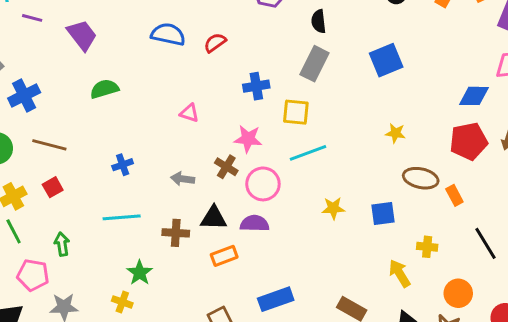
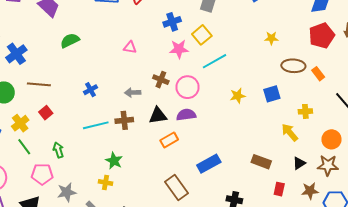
yellow square: (296, 112) -> (202, 35), turned -36
pink star: (248, 139) -> (179, 49), moved
brown cross: (176, 233) -> (124, 120), moved

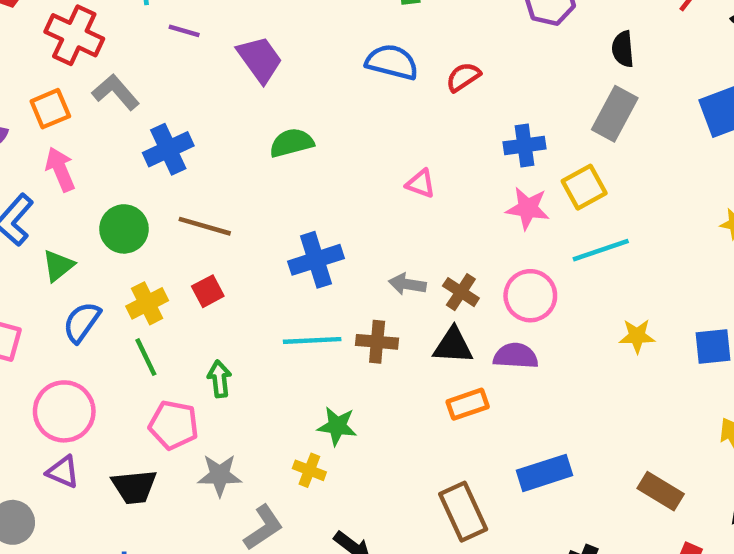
brown cross: (161, 80) -> (461, 292), moved
blue cross: (91, 90) -> (316, 260), size x1.6
green star: (114, 161) -> (337, 426), turned -30

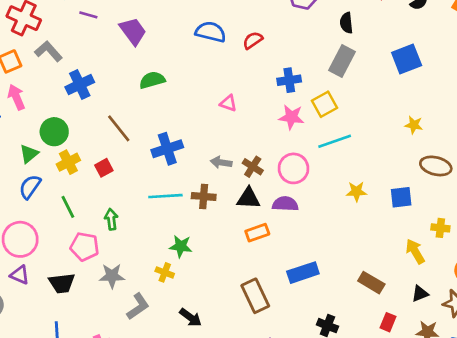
brown line: (205, 226) -> (119, 128), moved, turned 36
green triangle: (58, 266) -> (29, 154), moved
yellow cross: (147, 303) -> (68, 162), moved

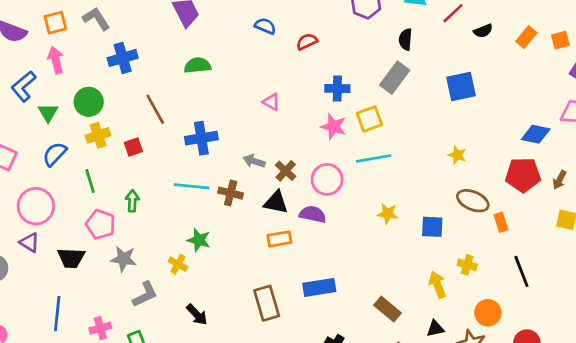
blue semicircle: (211, 32) -> (265, 26), size x0.7
green triangle: (29, 154) -> (48, 113), moved, turned -30

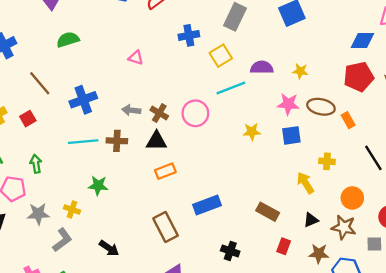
pink star: (334, 127) -> (288, 104), moved
purple semicircle: (313, 214) -> (262, 67), moved
yellow cross: (178, 264) -> (72, 209), moved

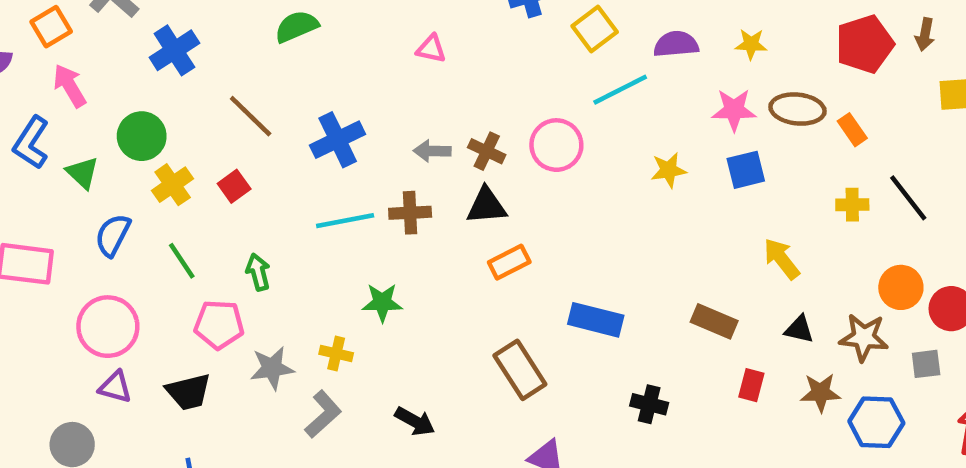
yellow cross: (327, 161) -> (852, 205), moved
orange circle: (352, 198) -> (901, 287), moved
blue rectangle: (207, 205) -> (596, 320), turned 40
black triangle: (311, 220) -> (799, 329), turned 42

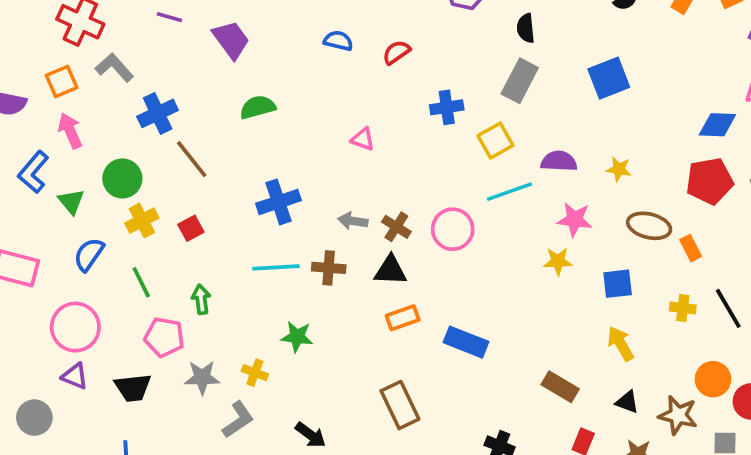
pink star: (734, 110) -> (575, 220), moved
brown line: (251, 116) -> (192, 159), moved
yellow star: (669, 170) -> (558, 261), moved
blue square: (746, 170) -> (618, 284), moved
blue rectangle: (596, 320) -> (466, 342), moved

